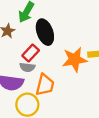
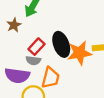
black ellipse: (45, 32) -> (61, 44), moved

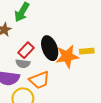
orange trapezoid: (50, 78) -> (39, 80), turned 55

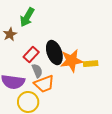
yellow rectangle: (87, 51) -> (91, 64), moved
gray semicircle: (23, 64) -> (37, 71), moved, turned -120

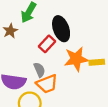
black ellipse: (54, 53) -> (61, 29), moved
red rectangle: (31, 55) -> (47, 44), moved

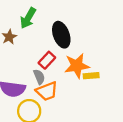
red rectangle: (47, 44) -> (47, 60), moved
yellow rectangle: (97, 62) -> (91, 76), moved

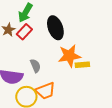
red rectangle: (47, 60) -> (24, 32), moved
orange trapezoid: (47, 91) -> (45, 91), moved

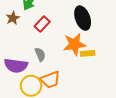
black ellipse: (55, 28) -> (83, 18), moved
red rectangle: (24, 32) -> (42, 24), moved

